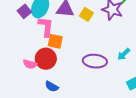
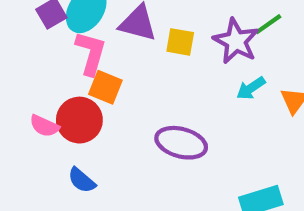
yellow square: (86, 14) -> (180, 42), turned -32
cyan arrow: (124, 54) -> (251, 88), moved

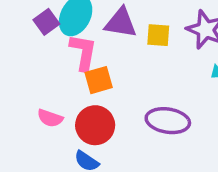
orange square: (105, 87) -> (99, 80), turned -32
red circle: (79, 120) -> (95, 125), moved

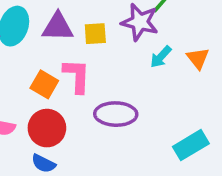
pink L-shape: (83, 52) -> (77, 76), moved
orange square: (99, 80) -> (44, 84), turned -36

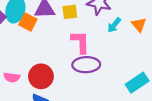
pink L-shape: (77, 76) -> (80, 42), moved
orange square: (44, 84) -> (28, 22), moved

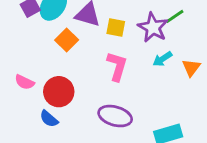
orange square: (28, 22) -> (67, 40), moved
purple ellipse: (86, 65) -> (115, 116), moved

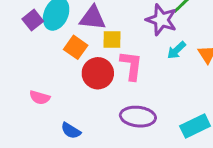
yellow square: (116, 27) -> (112, 39), moved
red circle: (59, 92) -> (98, 73), moved

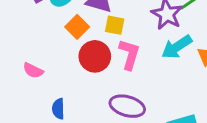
cyan arrow: (176, 50) -> (177, 47), size x1.5
blue semicircle: (71, 131) -> (58, 109), turned 48

